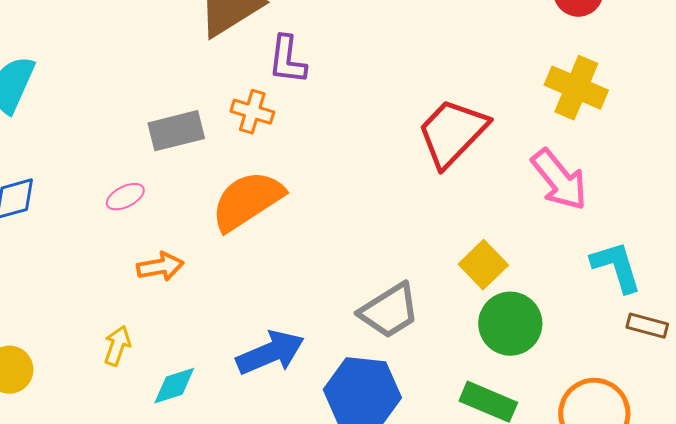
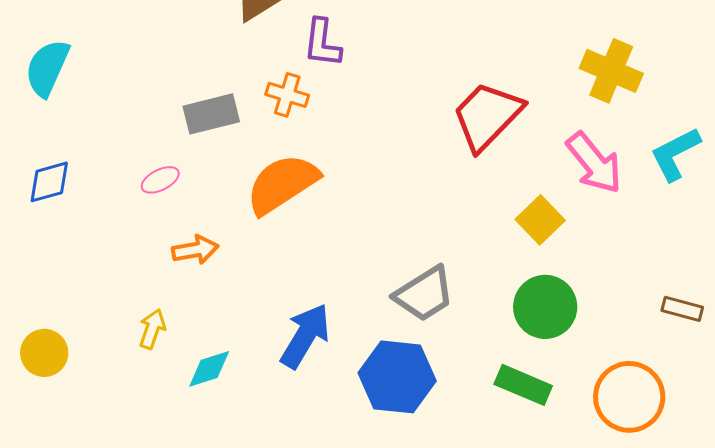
yellow square: (483, 265) -> (540, 220), moved
cyan L-shape: (616, 267) -> (675, 154), moved, turned -100
blue arrow: (270, 353) -> (305, 336), turned -36

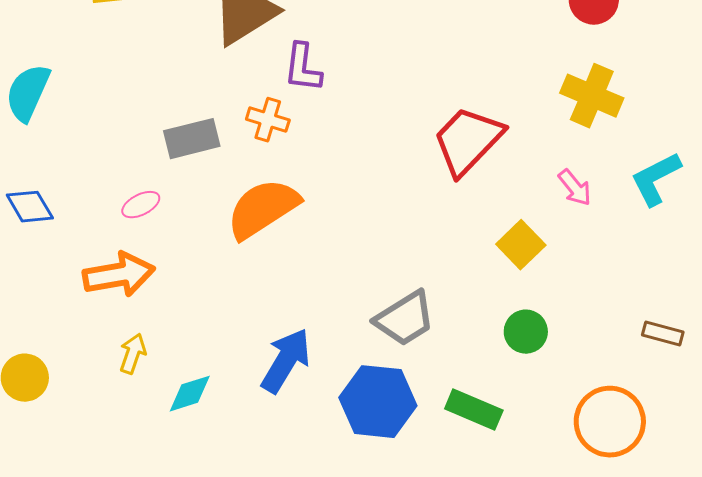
pink arrow: (594, 163) -> (575, 188), size x0.6
blue diamond: (49, 182) -> (30, 207), turned 75
orange arrow: (195, 250) -> (119, 275), moved, size x1.5
green circle: (545, 307) -> (526, 332), size x0.7
green rectangle: (523, 385) -> (474, 410), moved

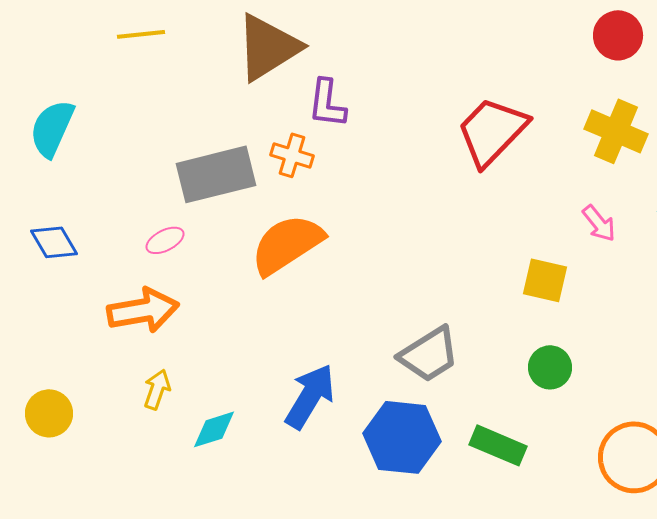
gray rectangle: (192, 139) -> (216, 174), size x1.4
red trapezoid: (468, 141) -> (492, 131), moved
yellow square: (521, 245) -> (545, 280), turned -33

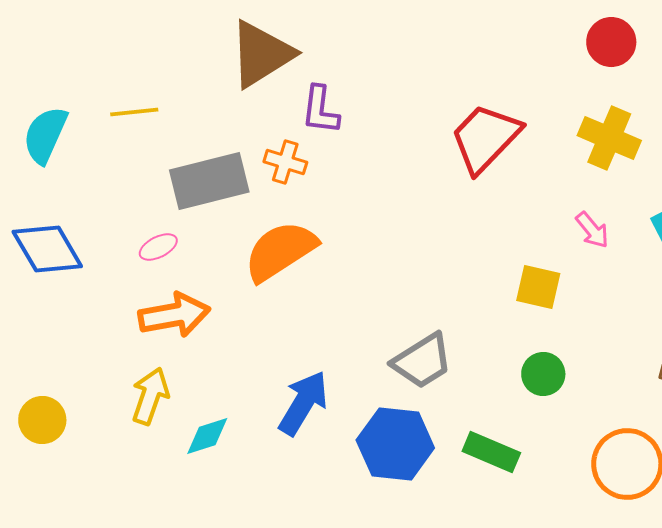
yellow line: (141, 34) -> (134, 112), moved
blue diamond: (54, 242) -> (47, 249), size x1.5
orange arrow: (143, 310) -> (174, 315), moved
yellow arrow: (157, 389) -> (150, 396), size x1.4

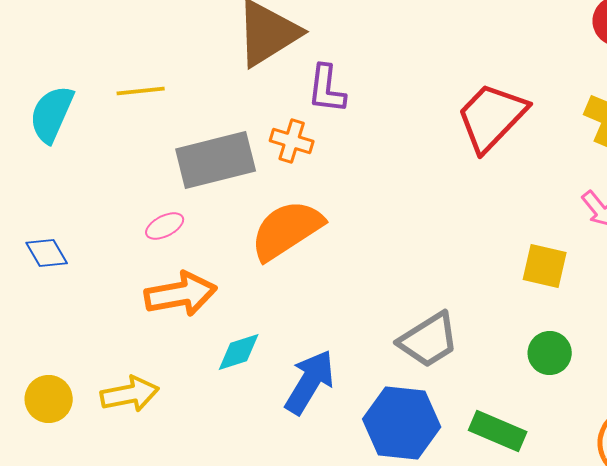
blue diamond: (47, 249) -> (47, 253), moved, size x0.6
yellow arrow: (150, 396) -> (130, 394), moved, turned 60
cyan diamond: (207, 436) -> (239, 352), moved

